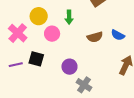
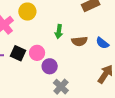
green arrow: (69, 17) -> (59, 32), moved
pink circle: (52, 34) -> (37, 53), moved

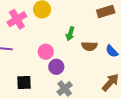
black square: (18, 53) -> (24, 82), moved, turned -35

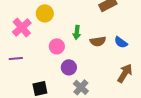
pink circle: (46, 52) -> (57, 46), moved

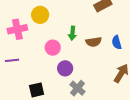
pink cross: (22, 28) -> (17, 29), turned 30
blue semicircle: (121, 42) -> (117, 42), turned 40

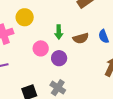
purple circle: (65, 68) -> (59, 58), moved
gray cross: (77, 88) -> (58, 88), moved

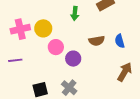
yellow circle: (25, 17) -> (43, 28), moved
green arrow: (59, 32) -> (75, 13), moved

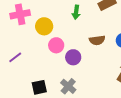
pink cross: (20, 29) -> (20, 14), moved
purple line: (15, 60) -> (15, 57), turned -32

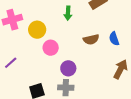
purple circle: (73, 57) -> (68, 68), moved
gray cross: (68, 86) -> (66, 88), turned -35

